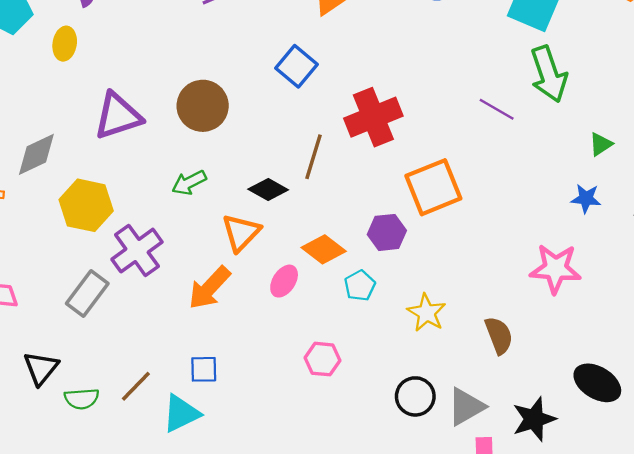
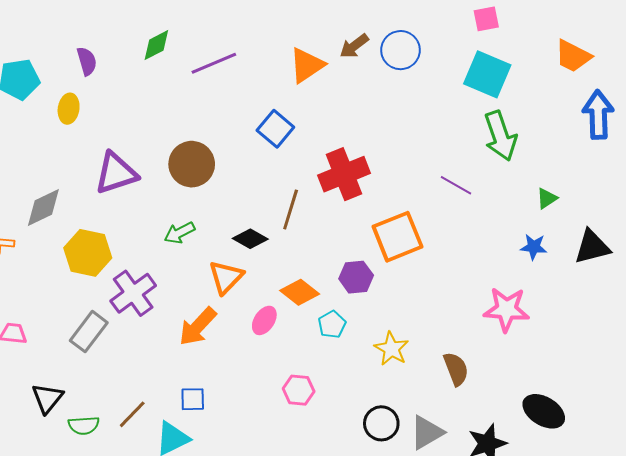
purple line: (497, 109) -> (456, 185), moved

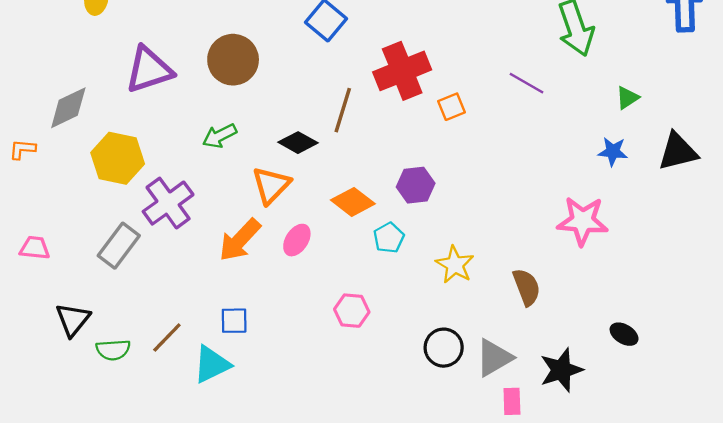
orange square: (397, 237) -> (451, 107), moved, size x0.5
pink ellipse: (264, 320) -> (297, 240), moved
black ellipse: (544, 411) -> (624, 334), size x0.6

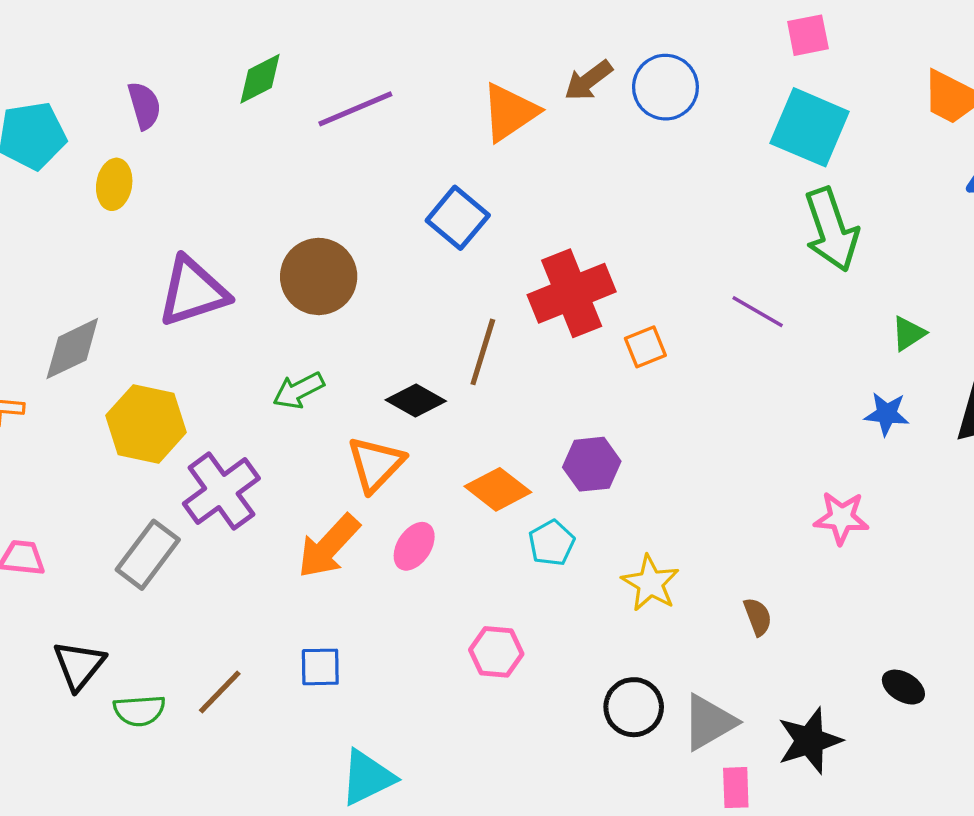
pink star: (583, 221) -> (841, 518), size x0.7
brown semicircle: (527, 287) -> (758, 617), size x0.7
cyan triangle: (212, 364) -> (367, 778), moved

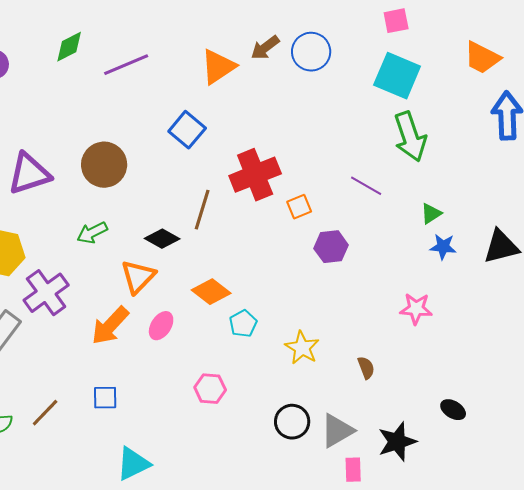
green triangle: (908, 333) -> (431, 214), moved
purple hexagon: (592, 464) -> (331, 247), moved

